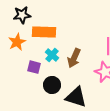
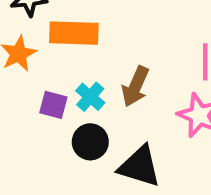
cyan cross: (52, 55) -> (90, 97), moved

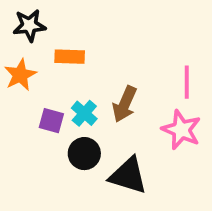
orange rectangle: (74, 33) -> (70, 57), size x0.7

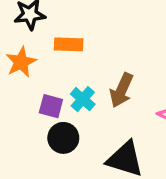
black circle: (84, 154) -> (63, 138), moved

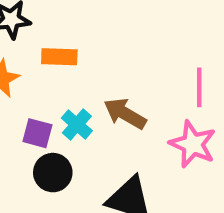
brown arrow: (122, 90) -> (125, 114), turned 96

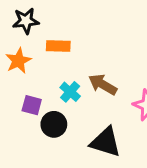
purple square: (37, 133) -> (32, 105), moved

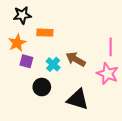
purple square: (32, 105) -> (26, 61), moved

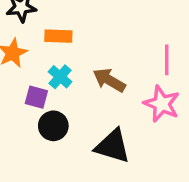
purple square: (26, 61) -> (36, 97), moved
cyan cross: (53, 64) -> (60, 77), moved

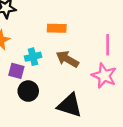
orange rectangle: (58, 36) -> (57, 28), moved
cyan cross: (60, 77) -> (33, 57), turned 35

